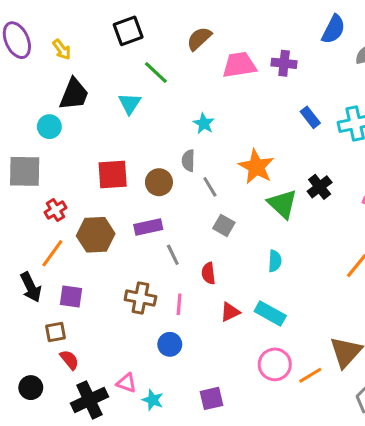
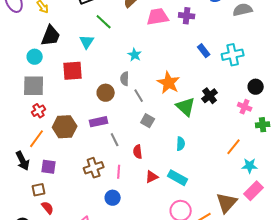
gray square: (25, 171) -> (34, 86), moved
red square: (113, 174) -> (73, 71), moved
brown cross: (140, 298) -> (94, 168), turned -30

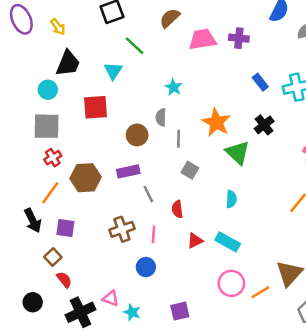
gray line: (139, 96) -> (179, 139), turned 32
black cross: (210, 96) -> (264, 125), moved
brown square: (39, 190) -> (53, 257), turned -32

